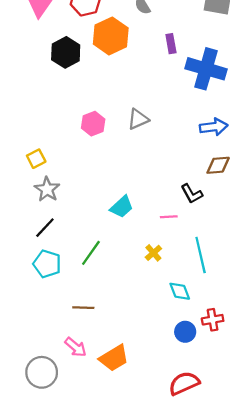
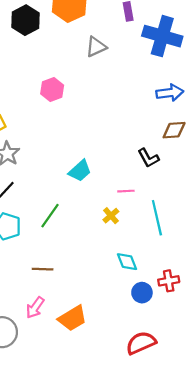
gray triangle: (138, 119) -> (96, 47), moved
pink line: (169, 217) -> (126, 191), moved
cyan diamond: (180, 291) -> (127, 262), moved
pink arrow: (76, 347) -> (35, 308), turned 85

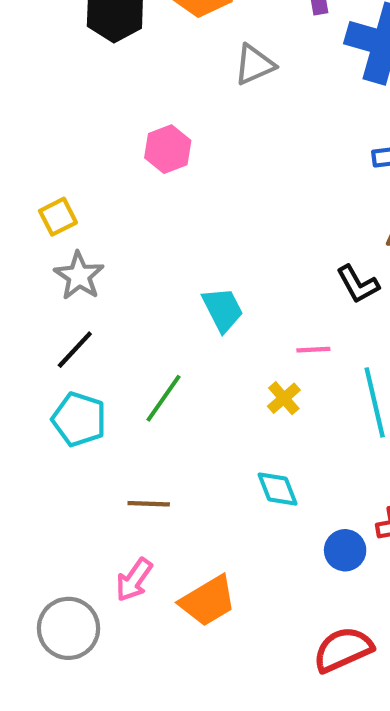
cyan trapezoid: (80, 171) -> (223, 310), turned -75
cyan diamond: (127, 262) -> (278, 489), moved

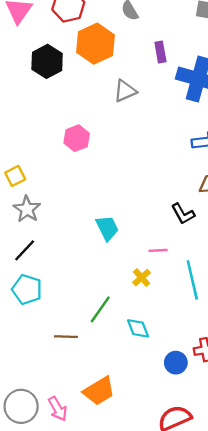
green line: (163, 398) -> (100, 309), moved
pink arrow: (134, 580) -> (58, 409), moved, turned -65

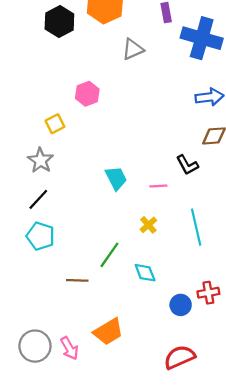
yellow square: (15, 176) -> (55, 124), moved
pink line: (158, 250) -> (158, 186), moved

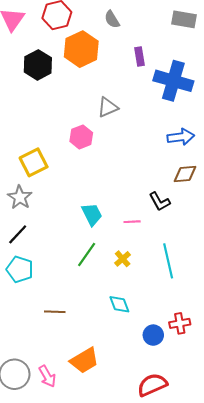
gray triangle: (133, 49) -> (108, 107), moved
pink hexagon: (87, 94) -> (81, 137), moved
yellow square: (55, 124) -> (34, 162), size x1.5
green line: (109, 255) -> (87, 255), moved

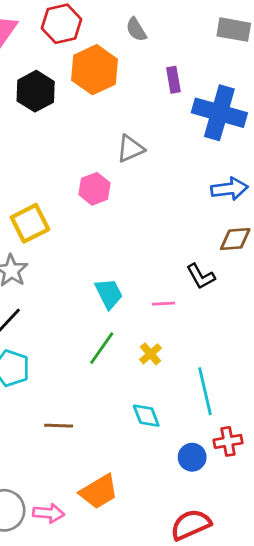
cyan line: (168, 261) -> (205, 391), moved
pink arrow: (47, 376) -> (49, 513), turned -55

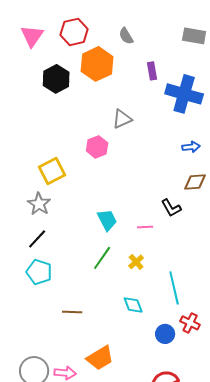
blue arrow: (229, 189) -> (191, 147), size x0.7
red cross: (228, 441) -> (190, 323), turned 36

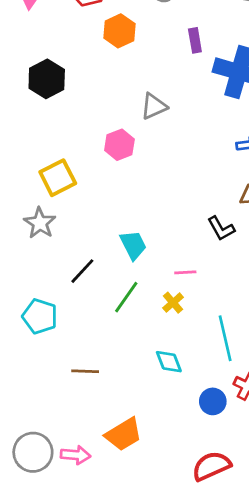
orange hexagon: (97, 64) -> (119, 31), size x0.7
black hexagon: (56, 79) -> (47, 79), moved
pink line: (145, 227) -> (185, 272), moved
black line: (37, 239) -> (82, 271), moved

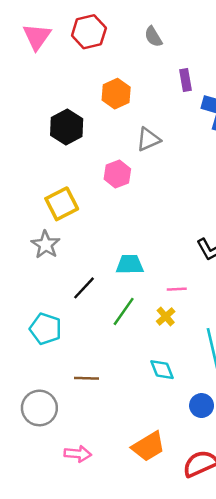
orange hexagon: (119, 31) -> (116, 94), moved
black hexagon: (47, 79) -> (67, 127), moved
cyan trapezoid: (133, 245) -> (130, 264), turned -64
orange trapezoid: (124, 434) -> (148, 446), moved
gray circle: (33, 452) -> (39, 408), moved

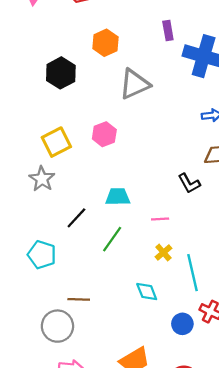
gray triangle: (148, 139) -> (134, 84), size x1.4
pink hexagon: (117, 174) -> (104, 134), moved
yellow cross: (166, 316) -> (163, 252), moved
gray circle: (39, 408) -> (57, 326), moved

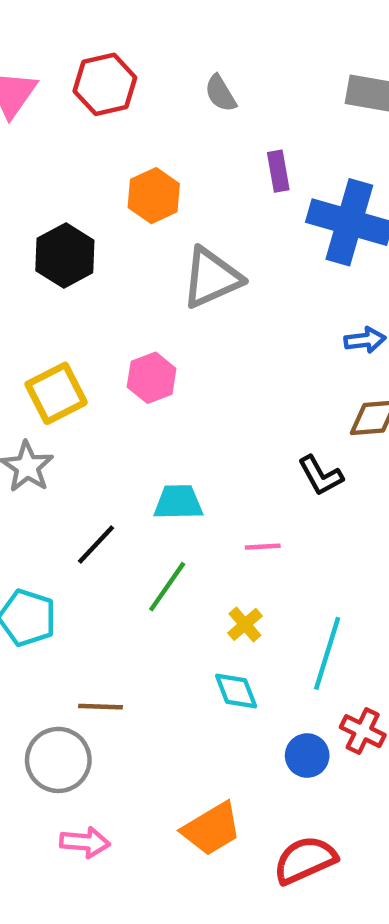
yellow cross: (163, 252) -> (245, 624), moved
cyan line: (192, 273) -> (327, 653), turned 30

